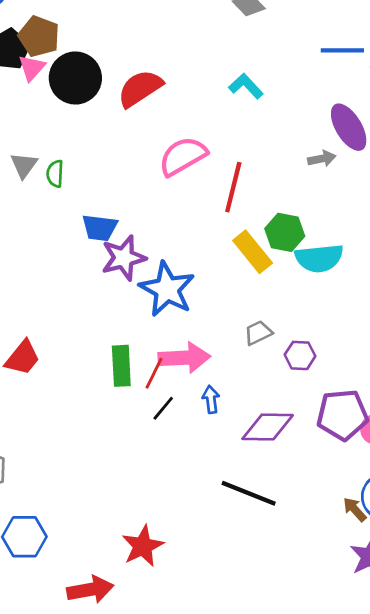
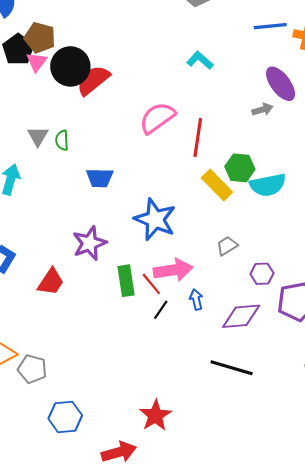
red semicircle: (140, 88) -> (93, 80), moved
purple star: (124, 258) -> (89, 243), moved
purple hexagon: (300, 355) -> (262, 274), moved
red line: (154, 373) -> (151, 284), turned -60

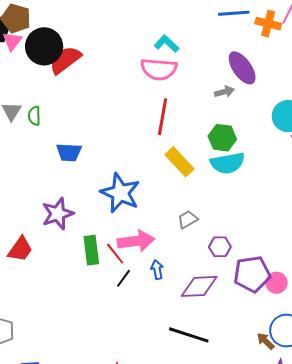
pink semicircle: (157, 118) -> (159, 69), moved, turned -141
green hexagon: (240, 168) -> (222, 138), moved

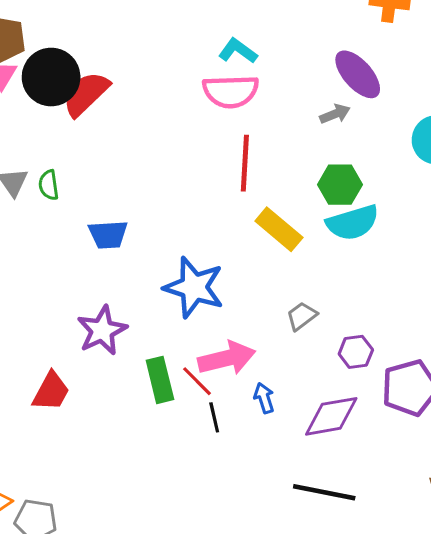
black line: (123, 278) -> (214, 417), turned -42

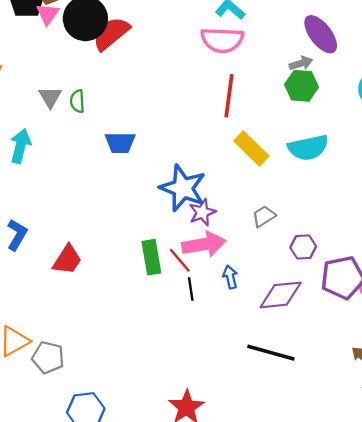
green hexagon: (340, 185) -> (302, 86), moved
purple star: (102, 330) -> (202, 212), moved, size x0.7

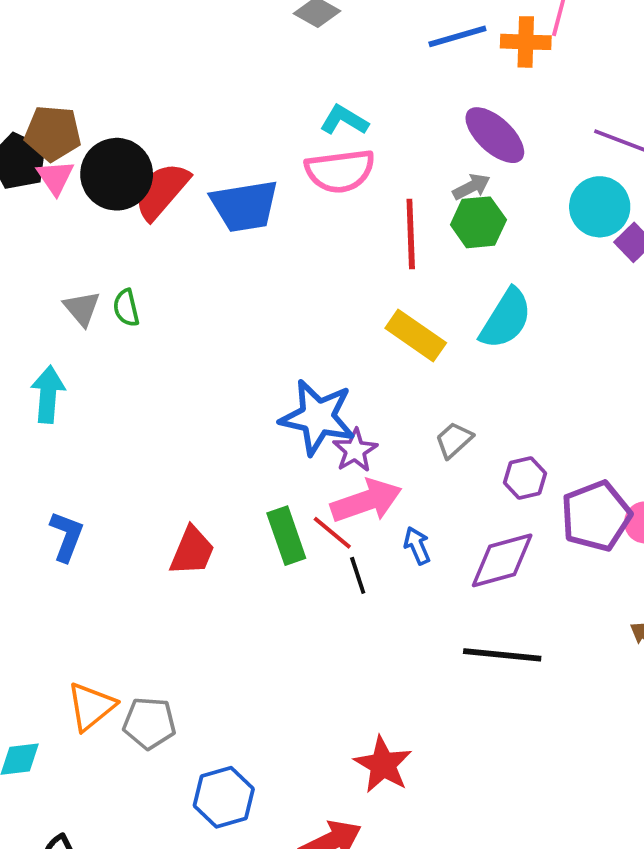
red line: (229, 96) -> (411, 234), moved
blue trapezoid: (120, 143) -> (245, 206), moved, size x1.4
cyan semicircle: (308, 148) -> (506, 319), turned -36
red trapezoid: (67, 260) -> (192, 551), moved

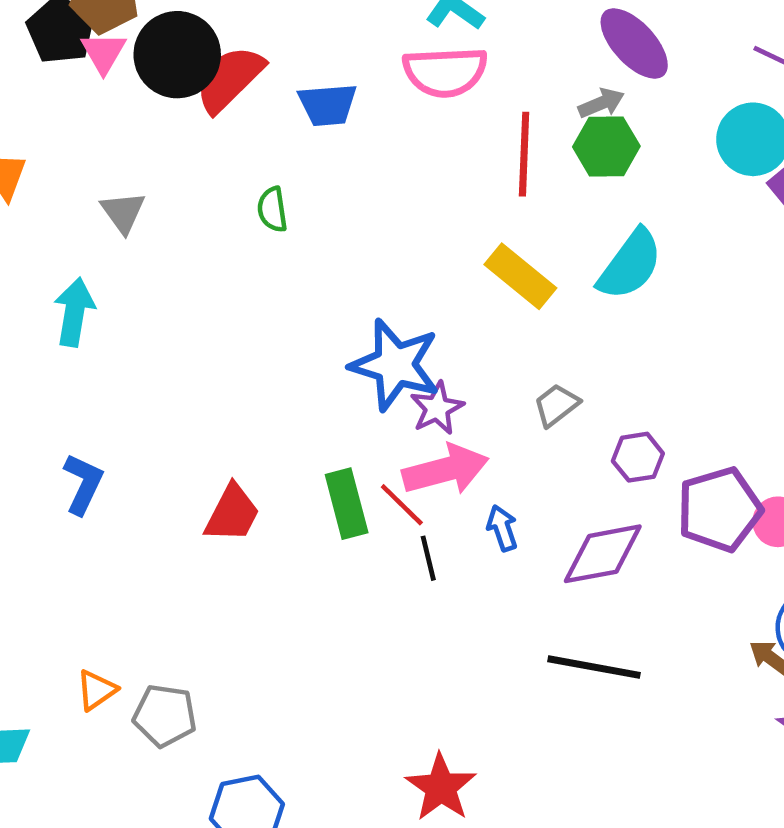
blue trapezoid: (245, 206) -> (328, 105), size x0.7
green semicircle: (126, 308) -> (272, 209), moved
orange triangle: (91, 706) -> (96, 690), size x0.7

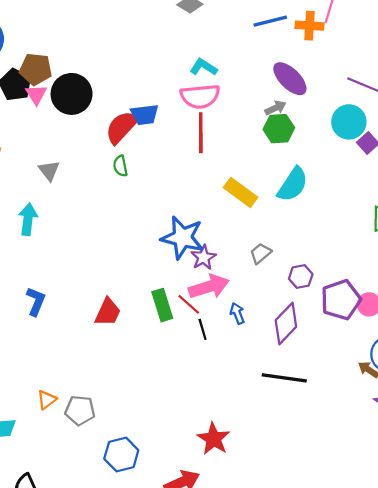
red semicircle: (229, 79) -> (122, 127), moved
red line: (524, 154) -> (201, 133), moved
purple diamond: (603, 554) -> (286, 323), turned -33

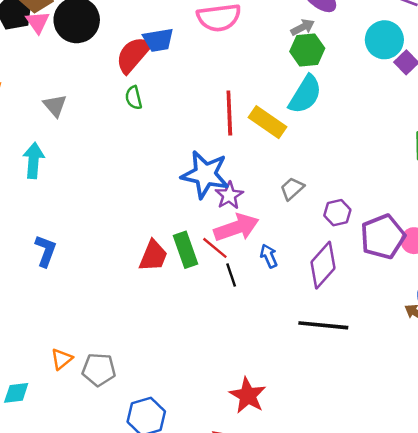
red line: (201, 133) -> (229, 113), moved
cyan semicircle: (293, 185) -> (305, 94), moved
red trapezoid: (108, 312) -> (153, 256), moved

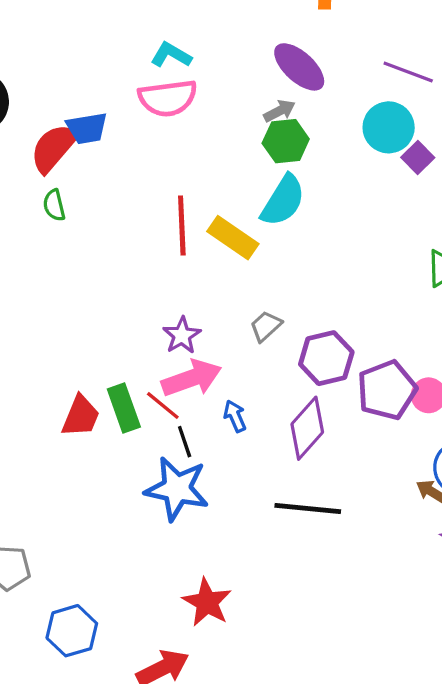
blue star: (205, 174) -> (177, 489), moved
purple hexagon: (337, 213) -> (326, 358), size x1.5

